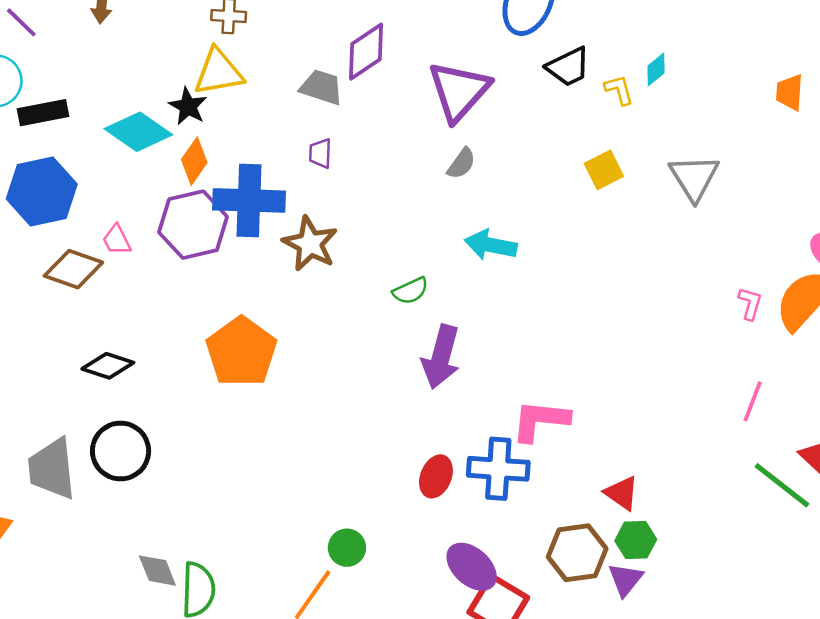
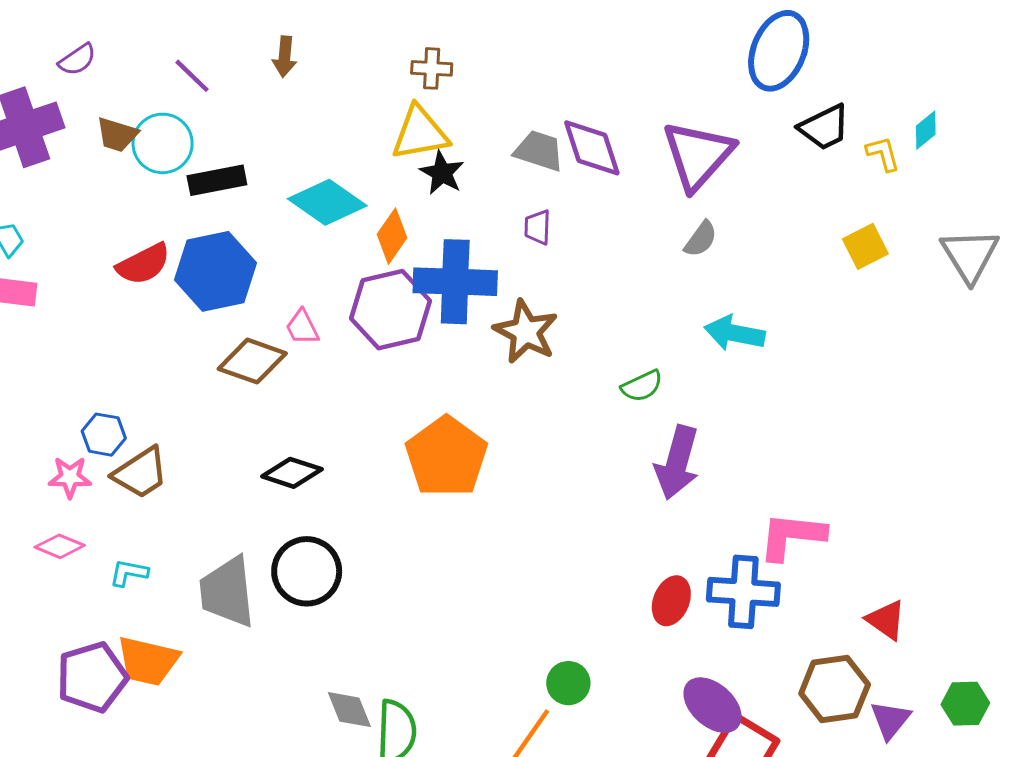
purple diamond: (366, 52) -> (592, 148), moved, turned -74
black star: (188, 106) -> (442, 173), moved
green hexagon: (636, 540) -> (965, 704), moved

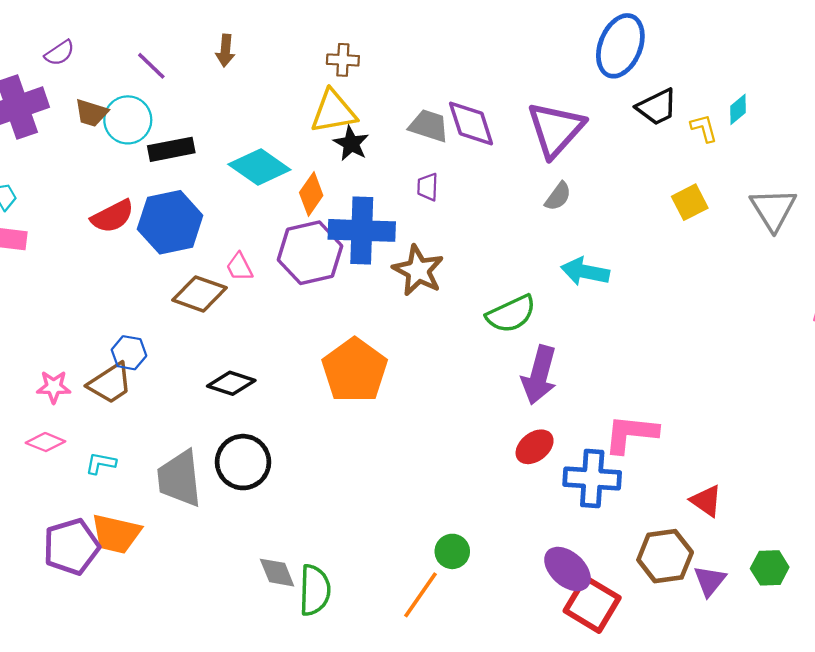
green semicircle: (642, 386) -> (511, 314), size x1.5
blue hexagon: (104, 435) -> (129, 353), moved
red ellipse: (671, 601) -> (535, 447), moved, turned 30

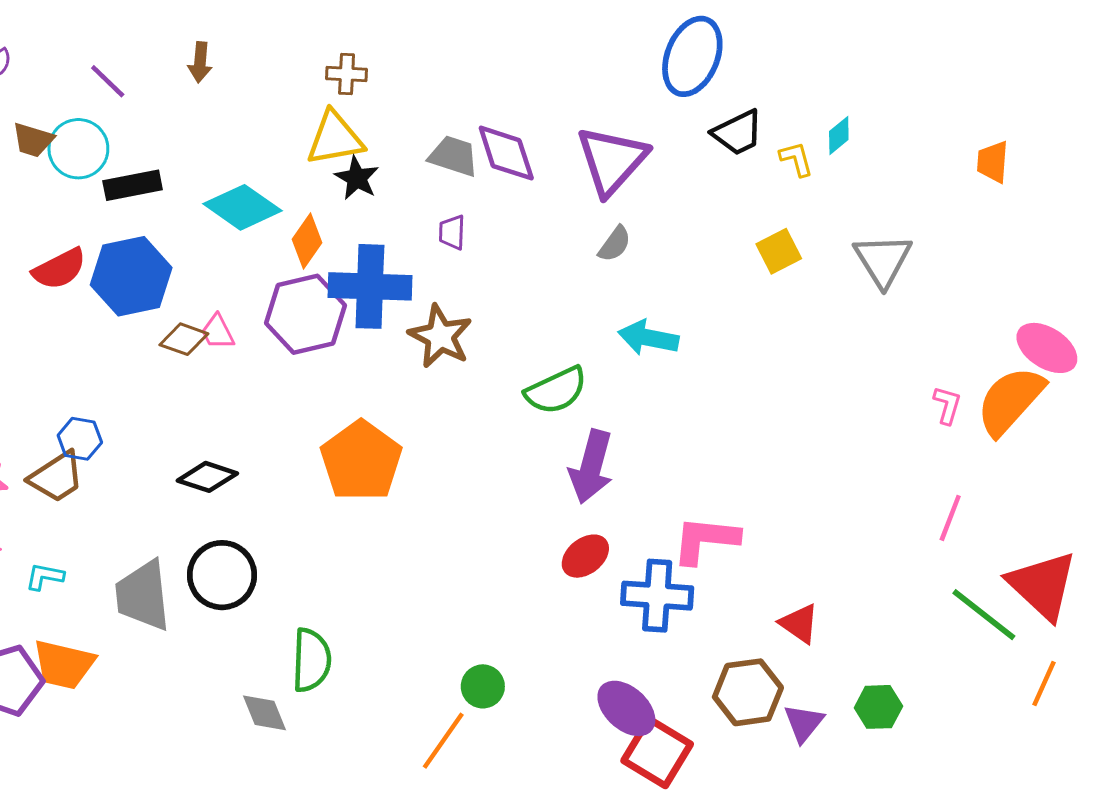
brown diamond: (199, 294) -> (184, 339), moved, size x0.7
green semicircle: (315, 590) -> (311, 660), moved

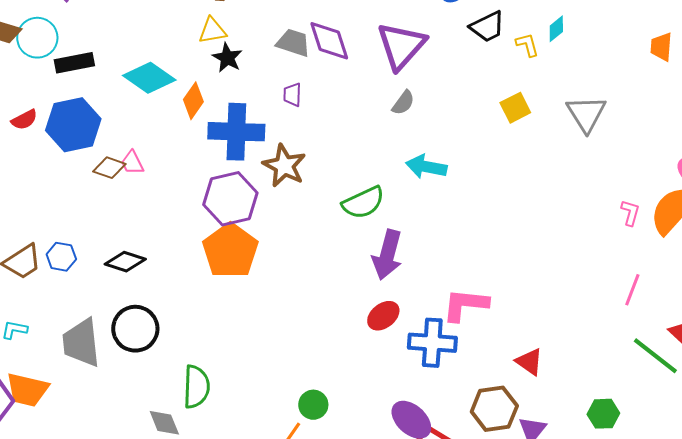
yellow triangle: (335, 138) -> (212, 31), size x0.7
red semicircle: (59, 269) -> (24, 120), size x0.7
purple hexagon: (306, 314) -> (230, 199), moved
blue hexagon: (80, 439) -> (61, 257), moved
green hexagon: (878, 707) -> (603, 414), moved

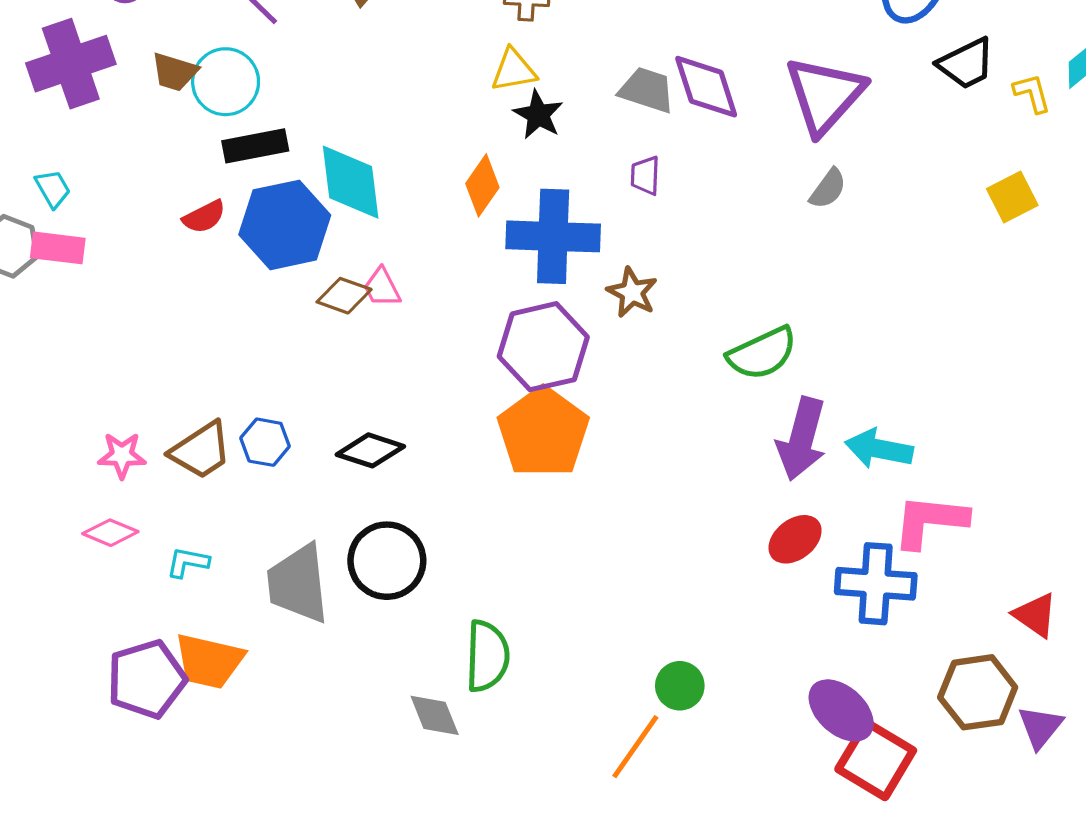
black rectangle: (74, 63) -> (255, 146), moved
cyan diamond: (149, 78) -> (351, 182), moved, turned 48
brown star: (284, 166) -> (632, 292), size x0.7
cyan arrow: (426, 167) -> (879, 449), moved

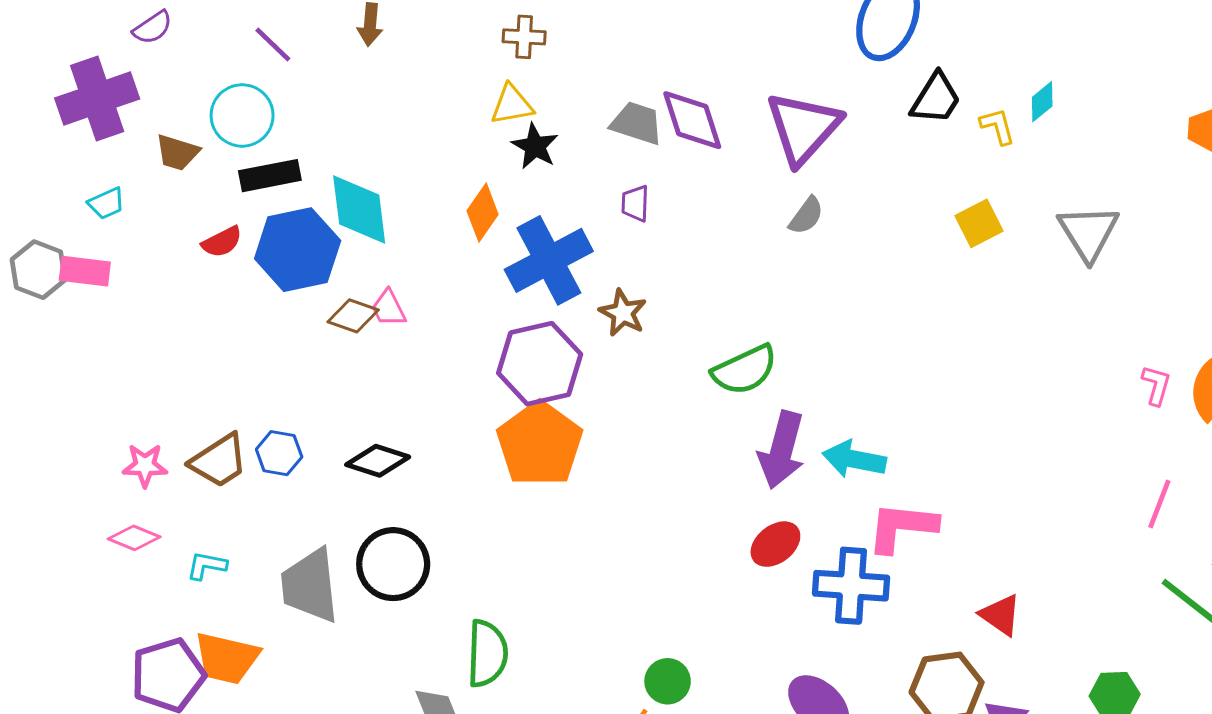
black trapezoid: (966, 64) -> (936, 99), turned -32
brown trapezoid: (175, 72) -> (177, 152), moved
cyan trapezoid: (53, 189) -> (106, 203), moved, turned 96
blue cross: (553, 236) -> (549, 260), turned -30

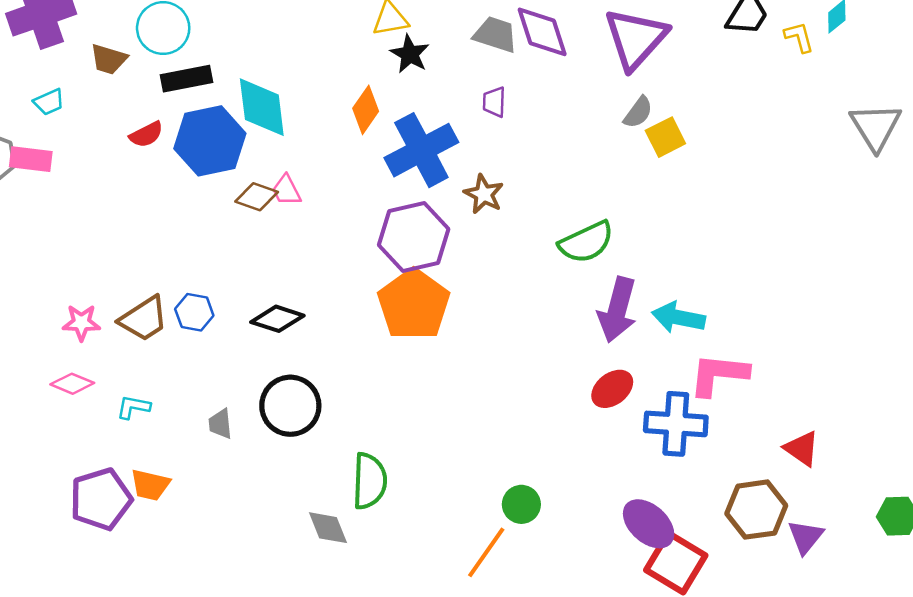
yellow square: (979, 223) -> (665, 137), moved
gray trapezoid: (310, 586) -> (220, 424), size x0.5
orange trapezoid: (227, 658) -> (150, 485), size x0.7

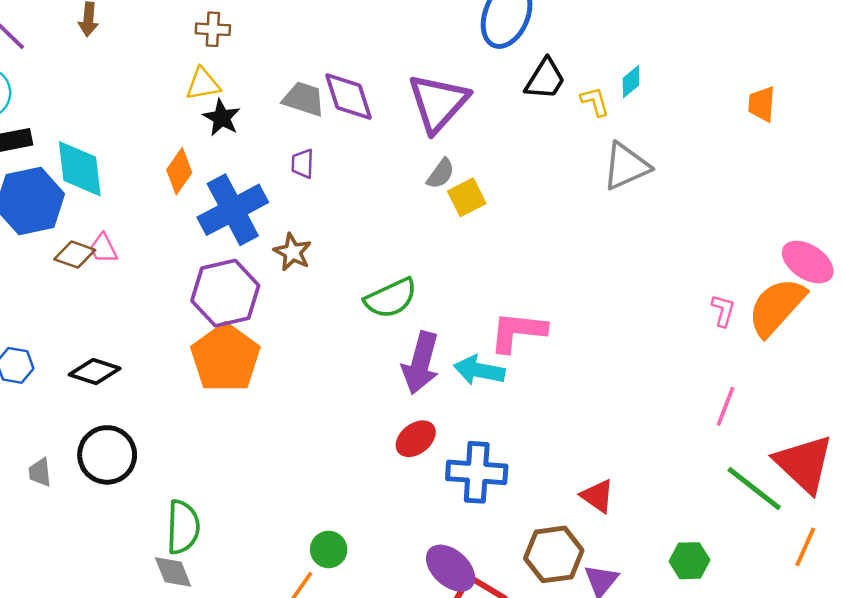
gray triangle: (876, 127) -> (626, 166), moved, turned 38
pink L-shape: (719, 375) -> (518, 332), moved
gray diamond: (328, 528) -> (173, 572), moved

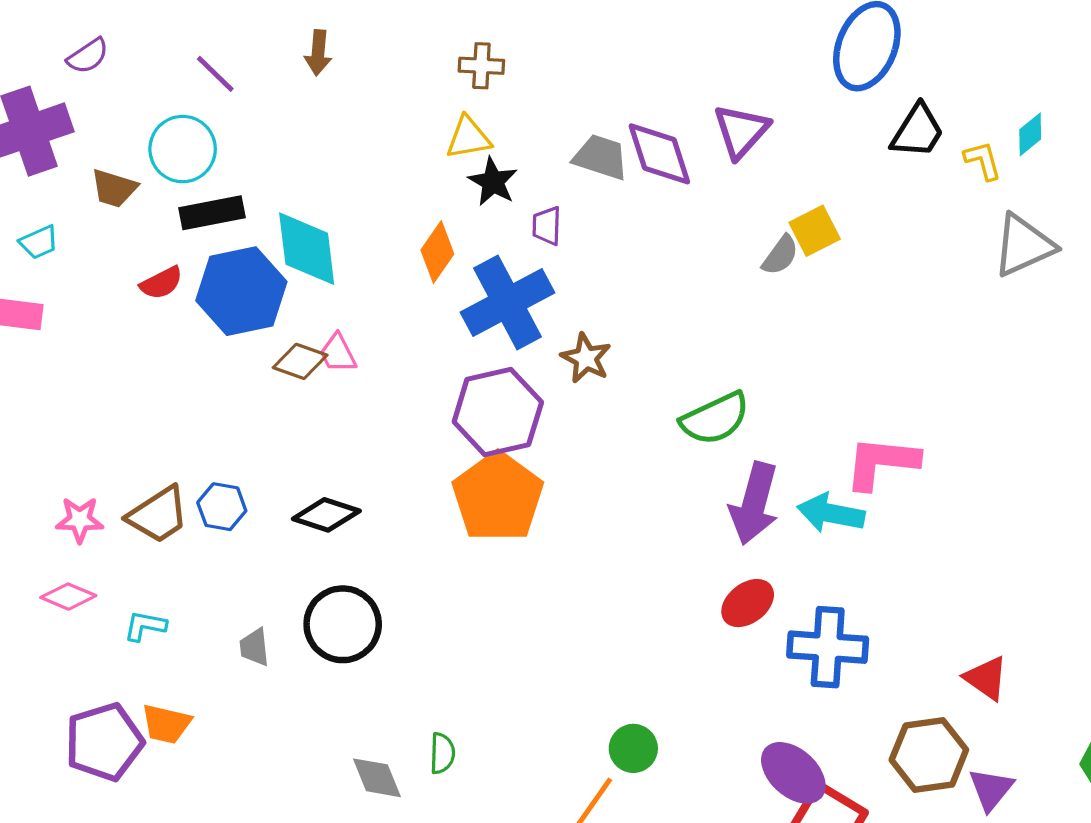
purple triangle: (438, 103) -> (741, 131), moved, size x0.7
purple trapezoid: (302, 164) -> (547, 226), moved
yellow square: (467, 197) -> (815, 231), moved
green semicircle: (183, 527) -> (442, 753), moved, size x0.6
gray diamond: (173, 572) -> (377, 778), moved

